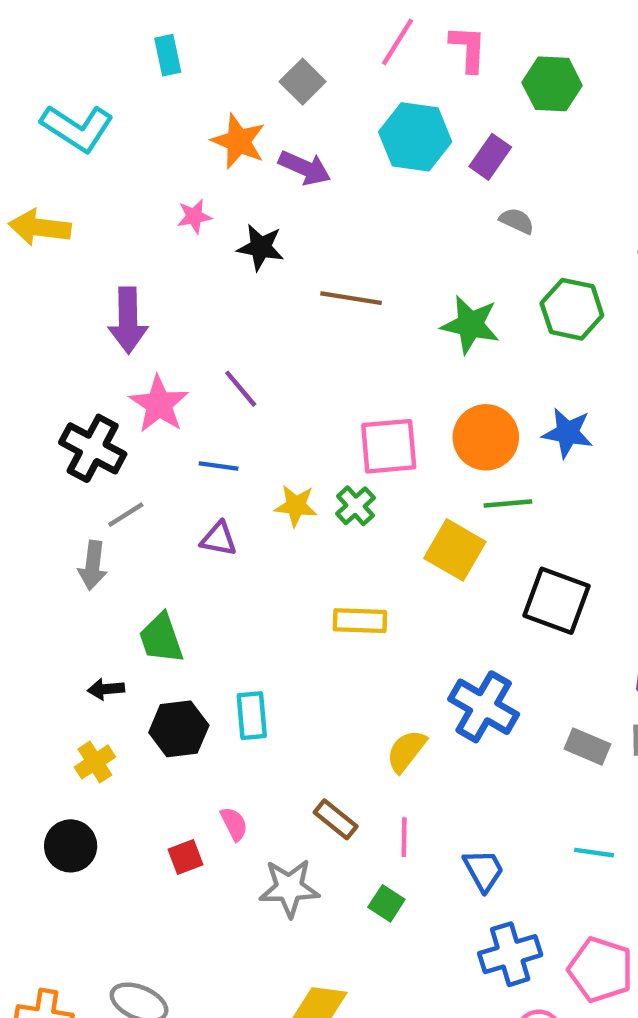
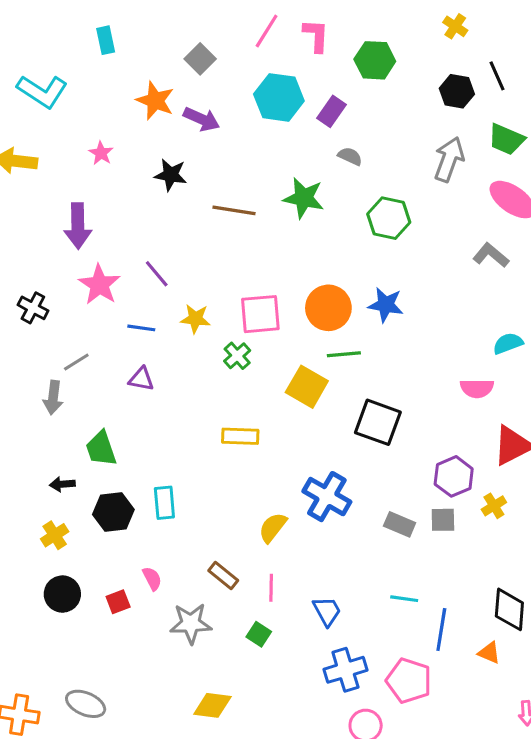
pink star: (194, 216) -> (101, 153), moved, turned -30
green star: (470, 325) -> (304, 198), moved
black cross: (93, 448) -> (33, 308), moved, size x0.7
yellow star: (296, 506) -> (195, 319), moved
black circle: (71, 846) -> (62, 594), moved

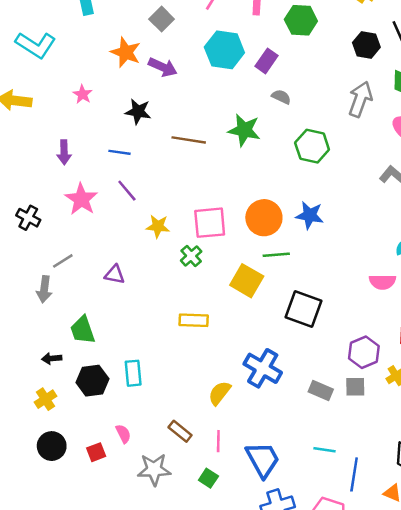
purple arrow: (78, 226) -> (64, 152), size x0.7
blue line: (141, 328) -> (120, 152), moved
blue trapezoid: (327, 611) -> (263, 460), size x1.5

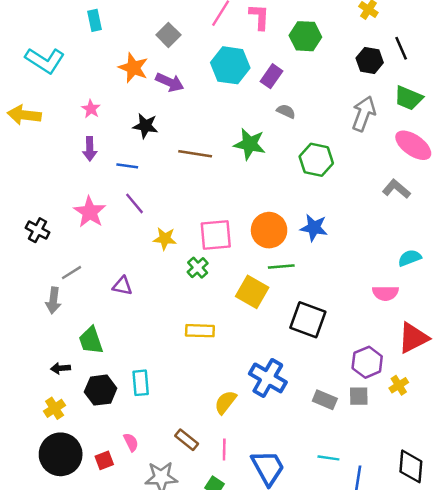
purple arrow: (64, 152) -> (90, 149), moved
black circle: (52, 446) -> (61, 454), size x1.5

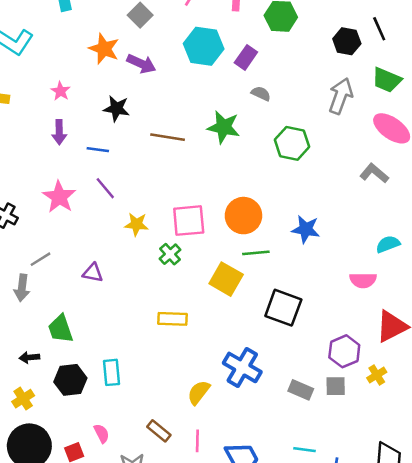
blue star: (314, 228) -> (306, 229), moved

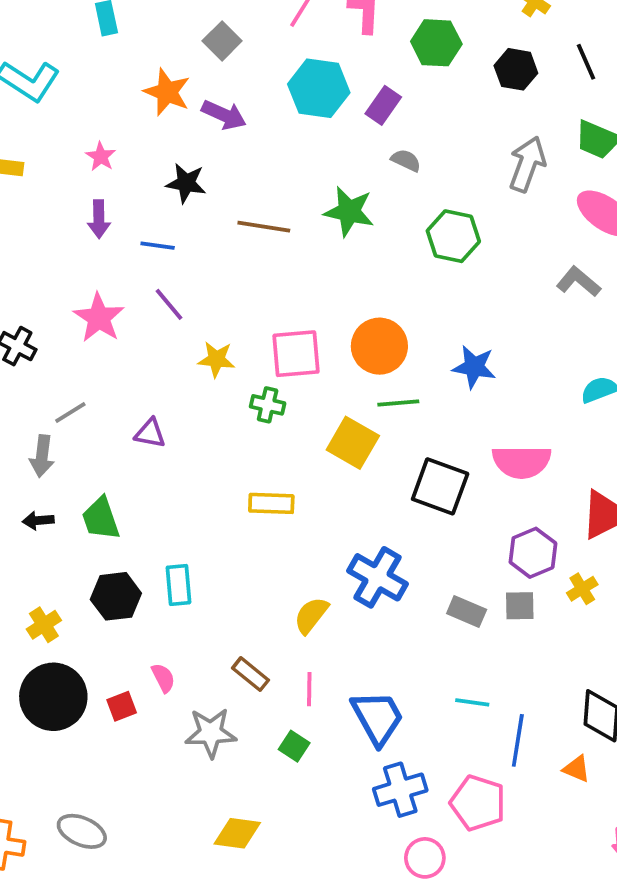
black hexagon: (347, 41) -> (516, 69), moved
green cross: (170, 254) -> (268, 405), turned -35
pink semicircle: (363, 280) -> (522, 462), moved, size x1.4
black arrow: (29, 357) -> (38, 520), moved

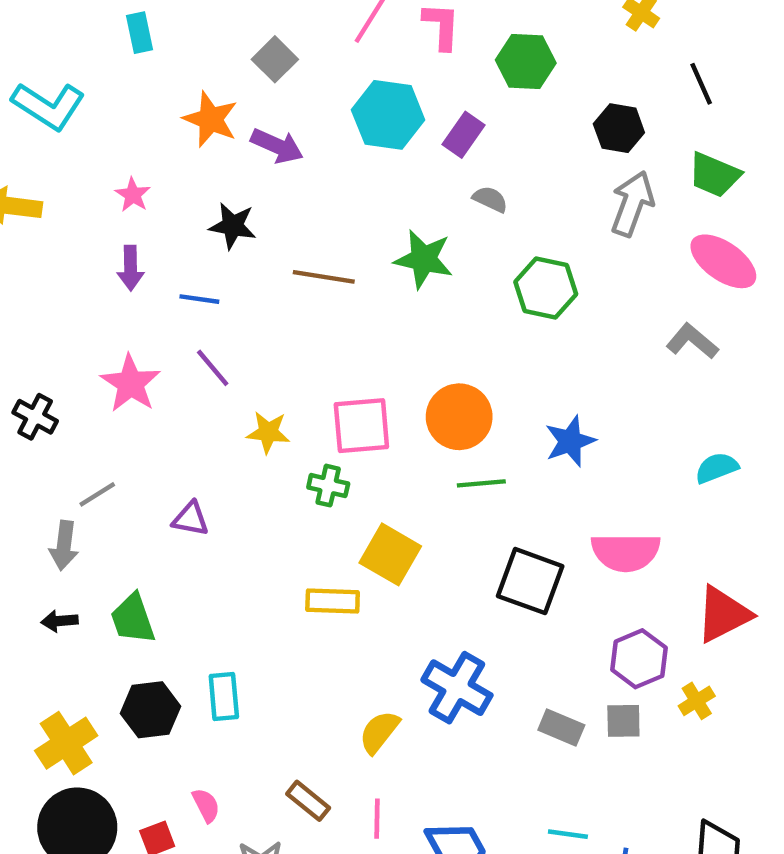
black hexagon: (516, 69) -> (619, 128), moved
blue star: (474, 367) -> (570, 441), turned -30
yellow square: (353, 443) -> (390, 554), moved
yellow cross: (44, 625) -> (66, 743), size x1.5

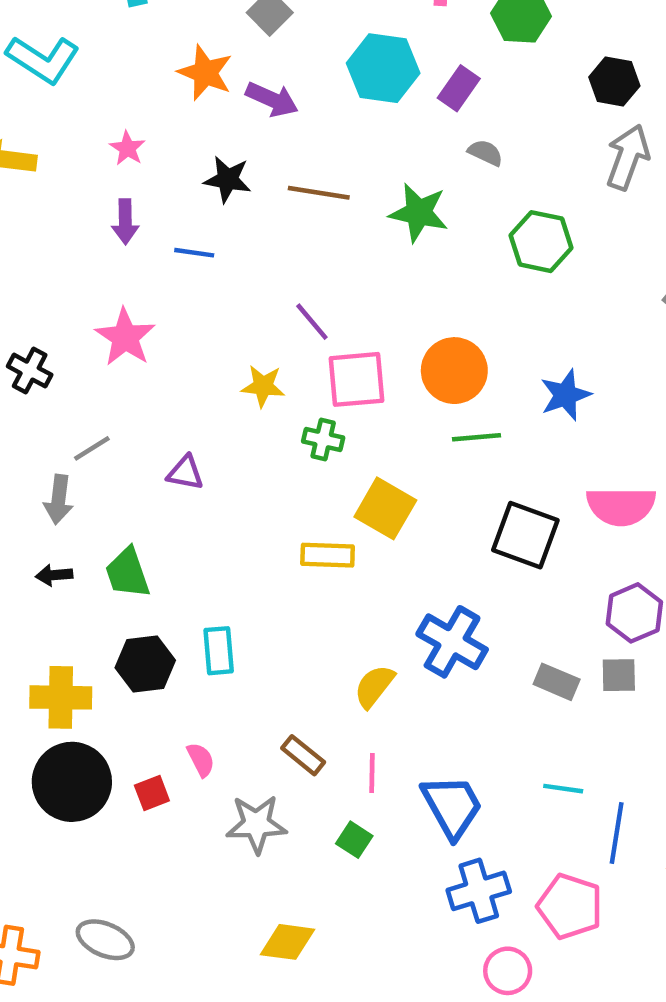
brown line: (324, 277) -> (319, 193), moved
purple line: (213, 368) -> (312, 322), moved
yellow cross: (66, 743) -> (61, 697), turned 34

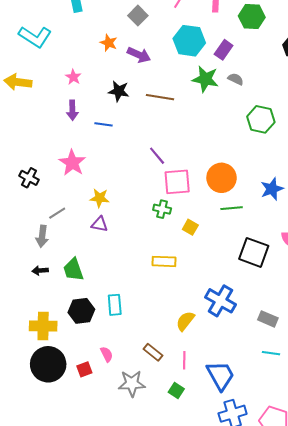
orange star: (205, 73) -> (109, 43), size x0.7
green star: (419, 213) -> (205, 79), moved
yellow star: (263, 386) -> (100, 198), moved
yellow square: (385, 508) -> (190, 227), moved, size x0.6
cyan line: (563, 789) -> (271, 353), moved

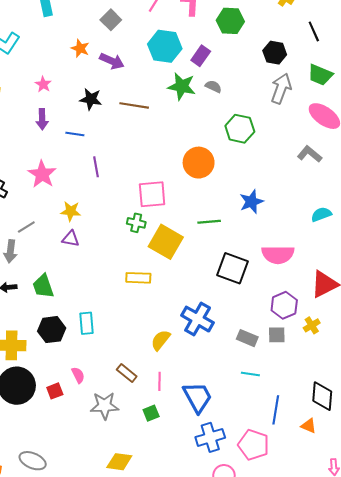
purple line: (157, 156) -> (96, 167), moved, turned 30
orange circle: (222, 178) -> (199, 163), moved
yellow square: (190, 227) -> (166, 242), size x2.0
green square: (176, 391) -> (151, 413), turned 35

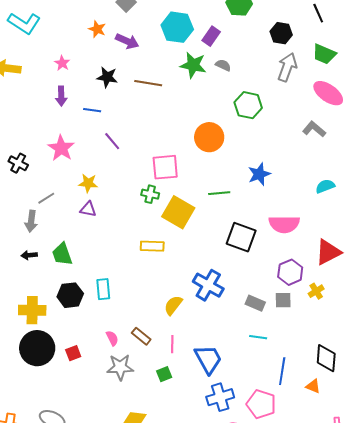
purple line: (96, 167) -> (112, 141), turned -30
pink semicircle: (78, 375) -> (112, 338), moved

